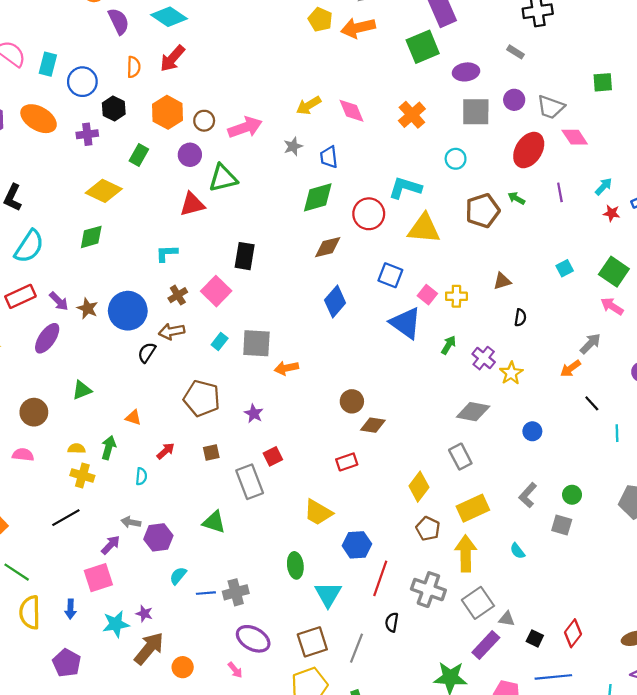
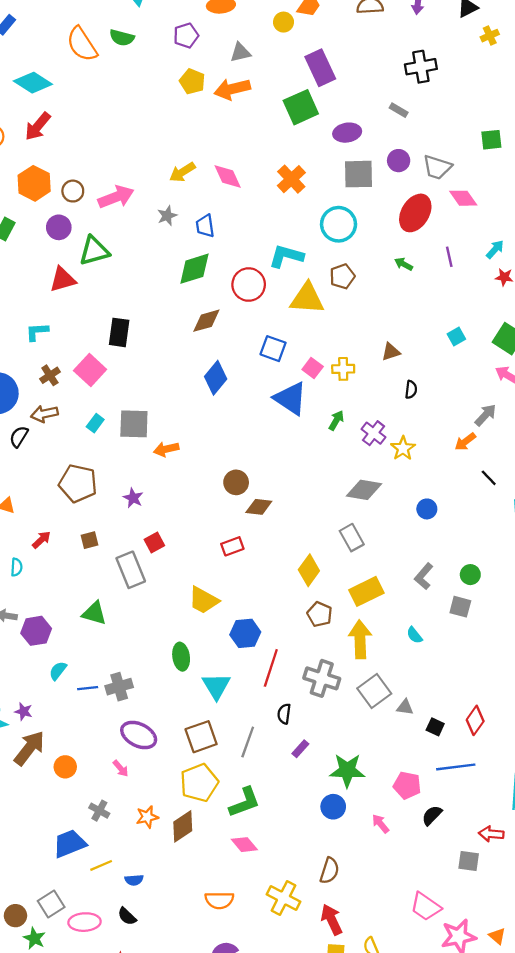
cyan circle: (456, 159) -> (339, 224), size x1.6
brown pentagon: (483, 211) -> (342, 276), moved, size x0.7
purple rectangle: (486, 645) -> (300, 749), moved, size x0.6

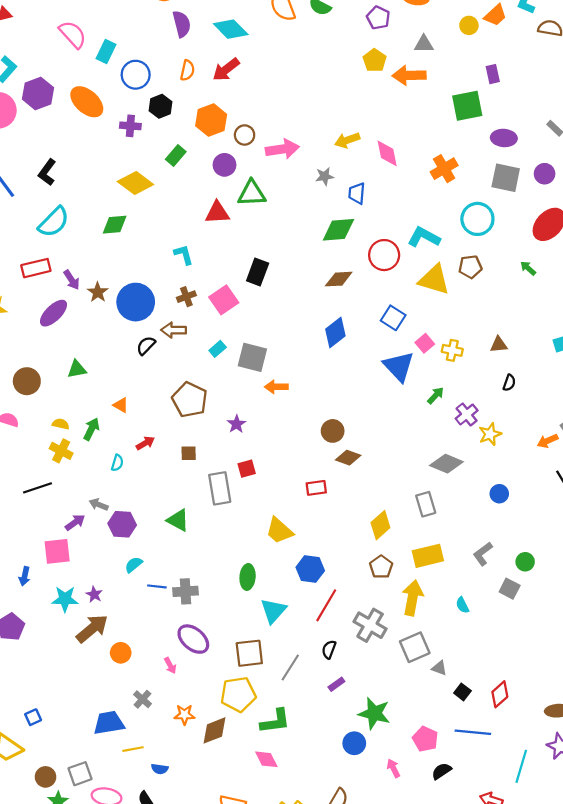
purple pentagon: (186, 36) -> (378, 18), turned 30
purple rectangle: (320, 68) -> (493, 74), size x0.6
cyan L-shape: (37, 332) -> (184, 255), turned 65

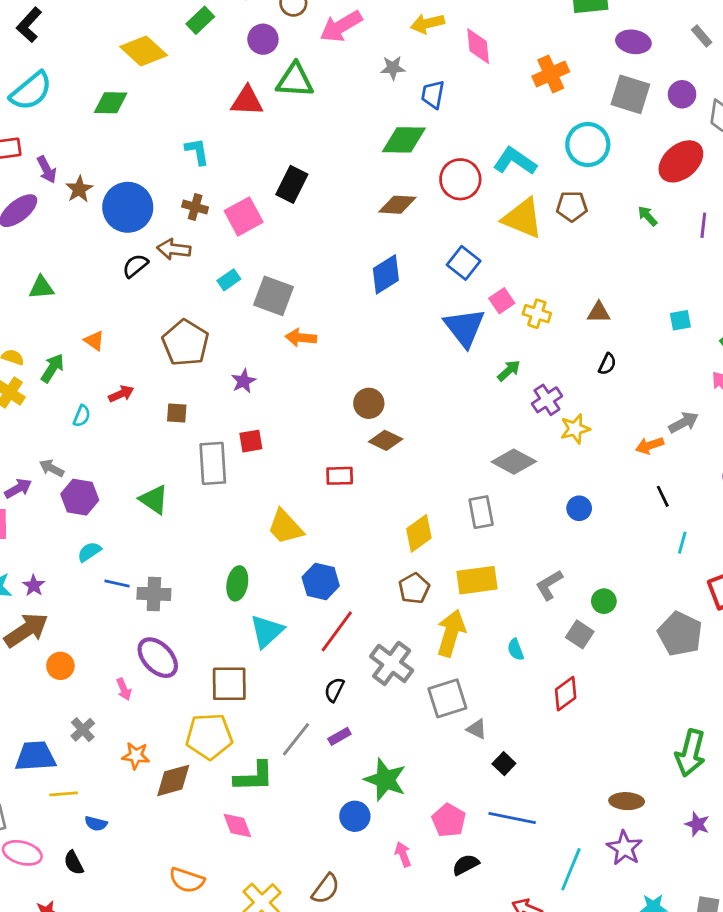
pink arrow: (282, 149) -> (341, 26), turned 152
brown cross: (186, 297) -> (195, 207), turned 30
gray line: (290, 668) -> (296, 739), moved
red diamond: (500, 694) -> (566, 694), moved

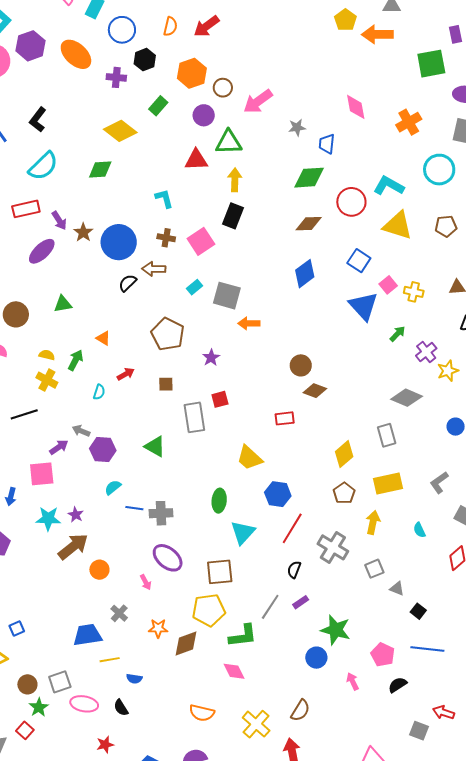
yellow arrow: (427, 23) -> (235, 180), moved, turned 110
brown pentagon: (572, 206) -> (446, 226), moved
yellow arrow: (451, 633) -> (373, 522), size x0.7
gray square: (447, 698) -> (374, 569), size x0.7

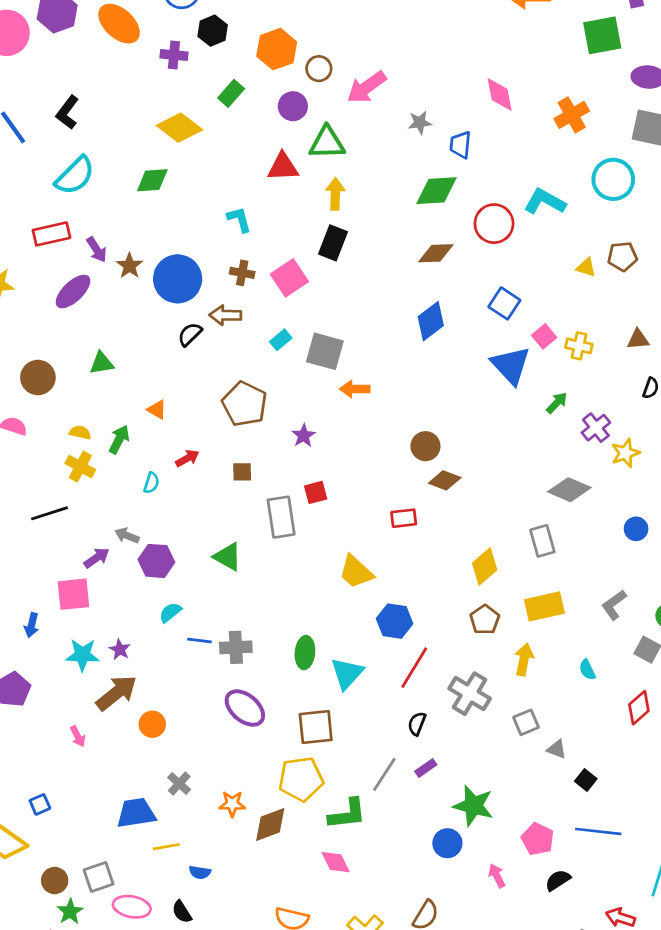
yellow triangle: (398, 225) -> (586, 267), moved, size x0.5
green ellipse: (219, 501) -> (305, 653), moved
pink arrow: (146, 582) -> (78, 736), moved

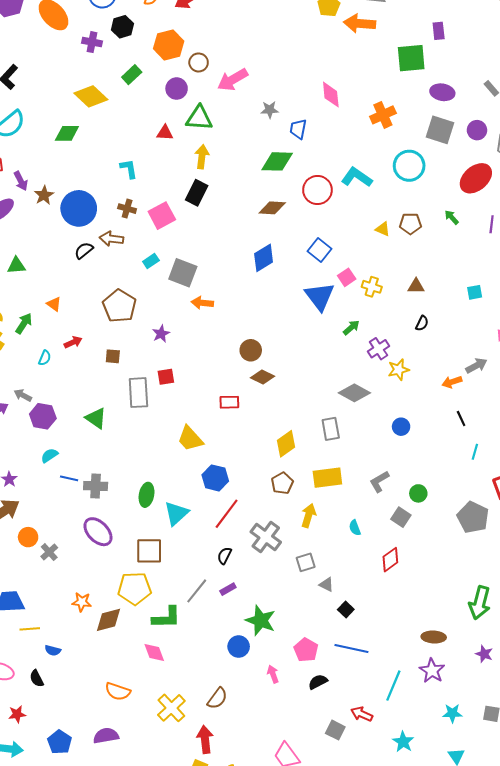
red triangle: (283, 167) -> (165, 133), size x0.7
gray cross: (179, 784) -> (49, 552), moved

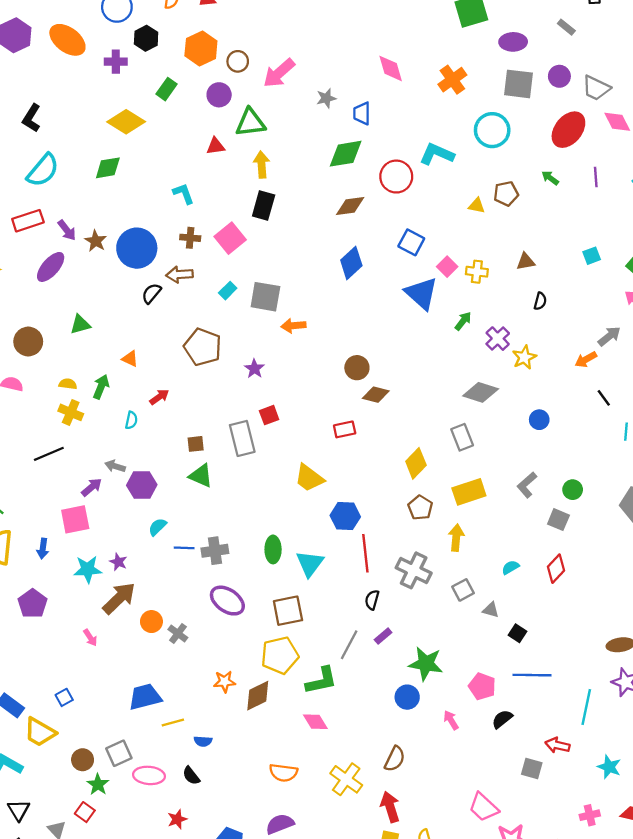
brown square: (113, 356) -> (196, 444), moved
red line: (227, 514) -> (365, 553), turned -32
cyan semicircle: (355, 528) -> (510, 567), moved, turned 91

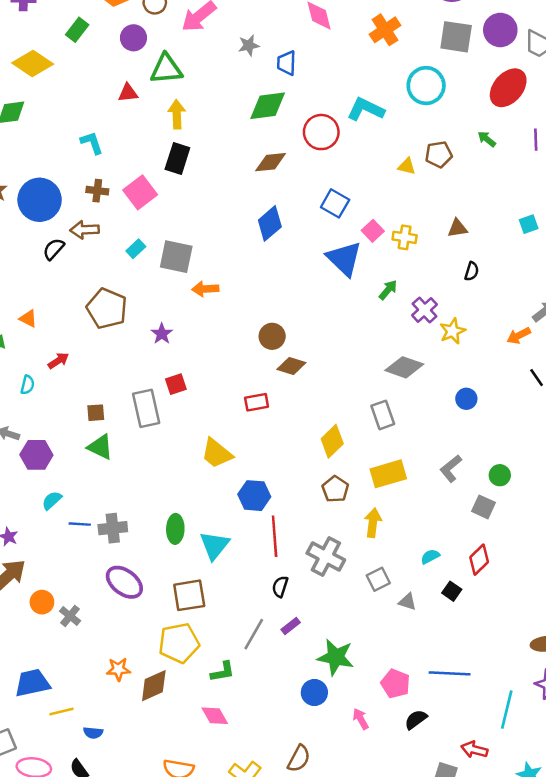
purple circle: (559, 76) -> (500, 30), size x1.4
black square: (517, 633) -> (452, 591), moved
green L-shape: (321, 681) -> (223, 672), size x0.7

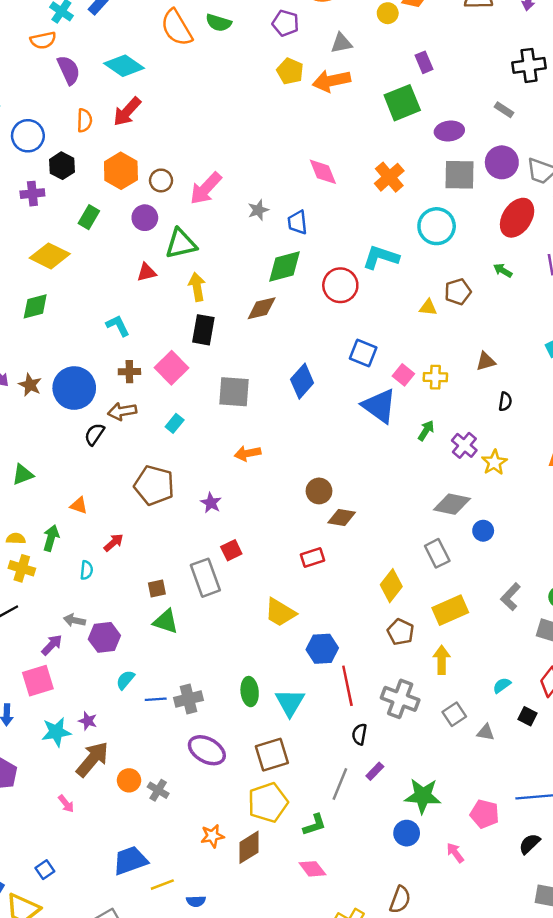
brown diamond: (271, 162) -> (262, 308), moved
gray square: (176, 257) -> (234, 392), moved
blue circle: (466, 399) -> (483, 531), moved
black semicircle: (416, 719) -> (530, 844), moved

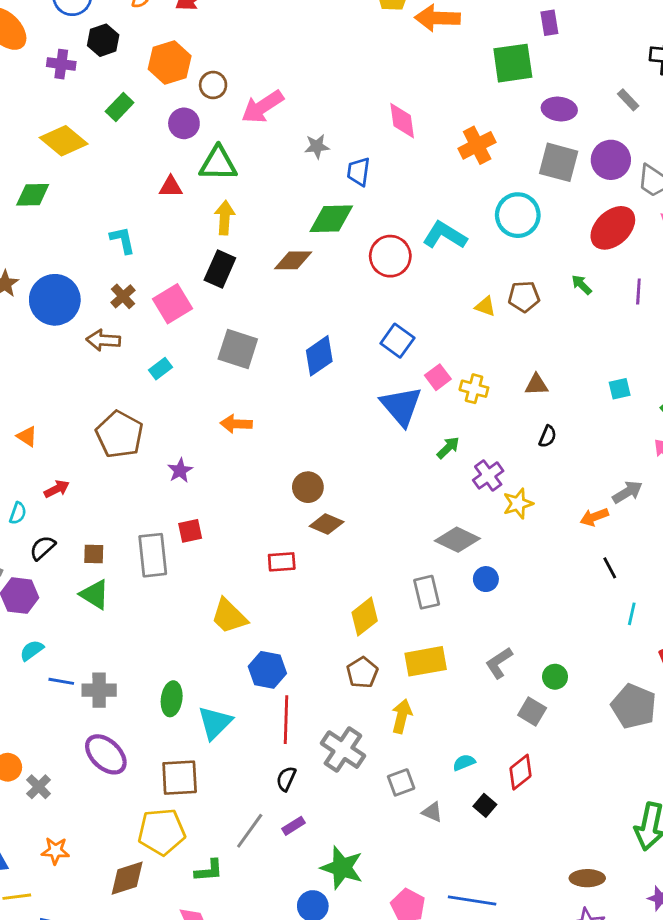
brown cross: (129, 372) -> (123, 296), turned 35
black semicircle: (94, 434) -> (43, 548), moved
orange star: (212, 836) -> (55, 851), moved

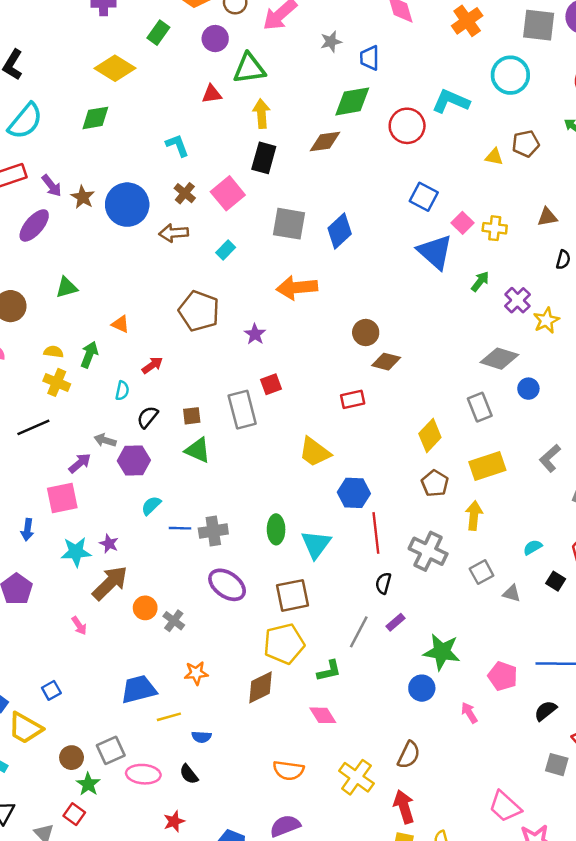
blue diamond: (319, 356) -> (340, 231), moved
orange arrow: (236, 424) -> (297, 288), size x1.5

